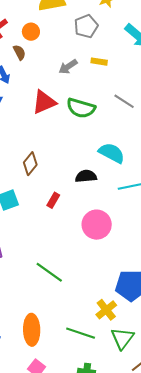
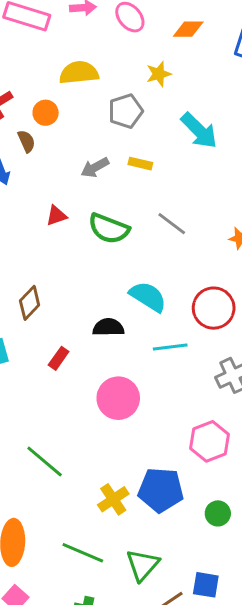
red triangle: (44, 102) -> (56, 216), size x0.6
yellow cross: (106, 310) -> (113, 499), moved

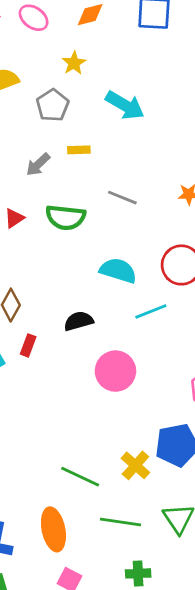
black semicircle: (108, 327) -> (79, 321), moved
red rectangle: (59, 358) -> (28, 345), moved
green line: (45, 462) -> (80, 477), moved

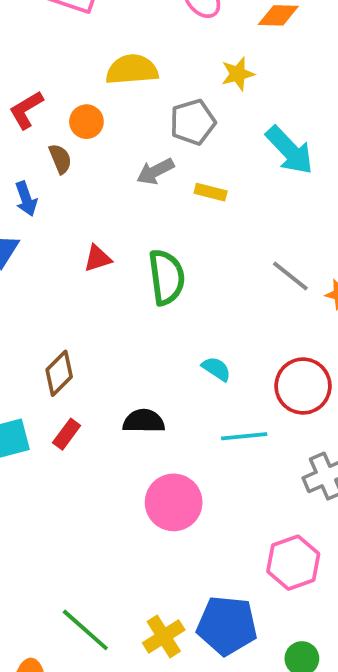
gray arrow: (38, 165) -> (155, 171), moved
gray line: (122, 198) -> (290, 276), moved
green semicircle: (66, 217) -> (167, 277), turned -120
cyan semicircle: (118, 270) -> (216, 369), size x0.6

